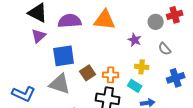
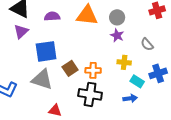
purple semicircle: (70, 21) -> (52, 16), size x0.7
gray circle: (156, 22) -> (117, 17), moved
cyan rectangle: (135, 86) -> (137, 81), moved

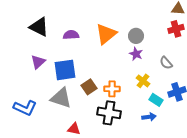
orange triangle: (87, 15) -> (106, 34), turned -45
purple triangle: (21, 31) -> (38, 62), moved
yellow cross: (124, 62) -> (143, 81), turned 32

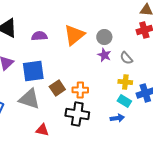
gray semicircle: (166, 63) -> (126, 58), moved
yellow cross: (143, 81) -> (125, 82), moved, turned -32

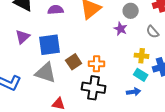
gray circle: (104, 37) -> (131, 11), moved
gray semicircle: (126, 58) -> (153, 32), moved

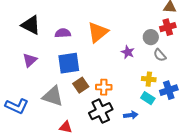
gray circle: (131, 11) -> (151, 37), moved
blue square: (50, 45) -> (69, 63), moved
black cross: (94, 88) -> (101, 111), turned -35
blue arrow: (134, 92) -> (131, 115), moved

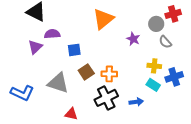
purple semicircle: (63, 33) -> (52, 34), moved
blue square: (69, 63) -> (74, 50), size x0.6

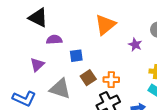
purple triangle: (35, 47) -> (37, 65), moved

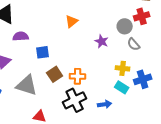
orange triangle: (105, 25) -> (72, 21), size x0.6

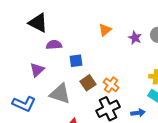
purple star: (102, 41) -> (135, 38), moved
orange cross: (78, 76) -> (111, 85), turned 35

